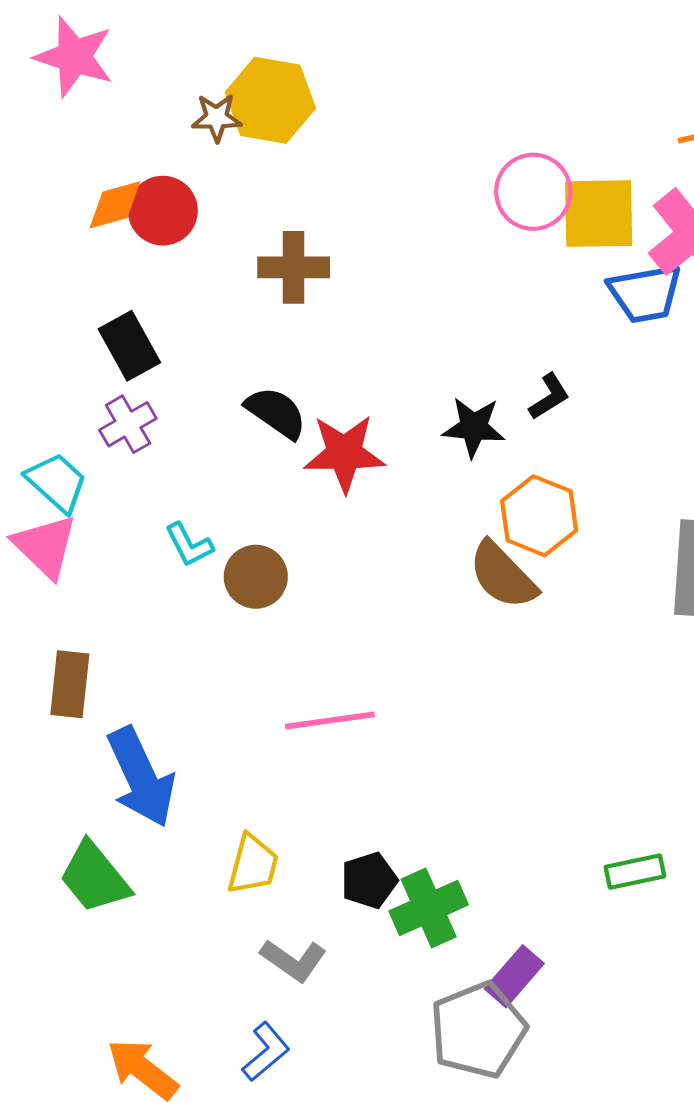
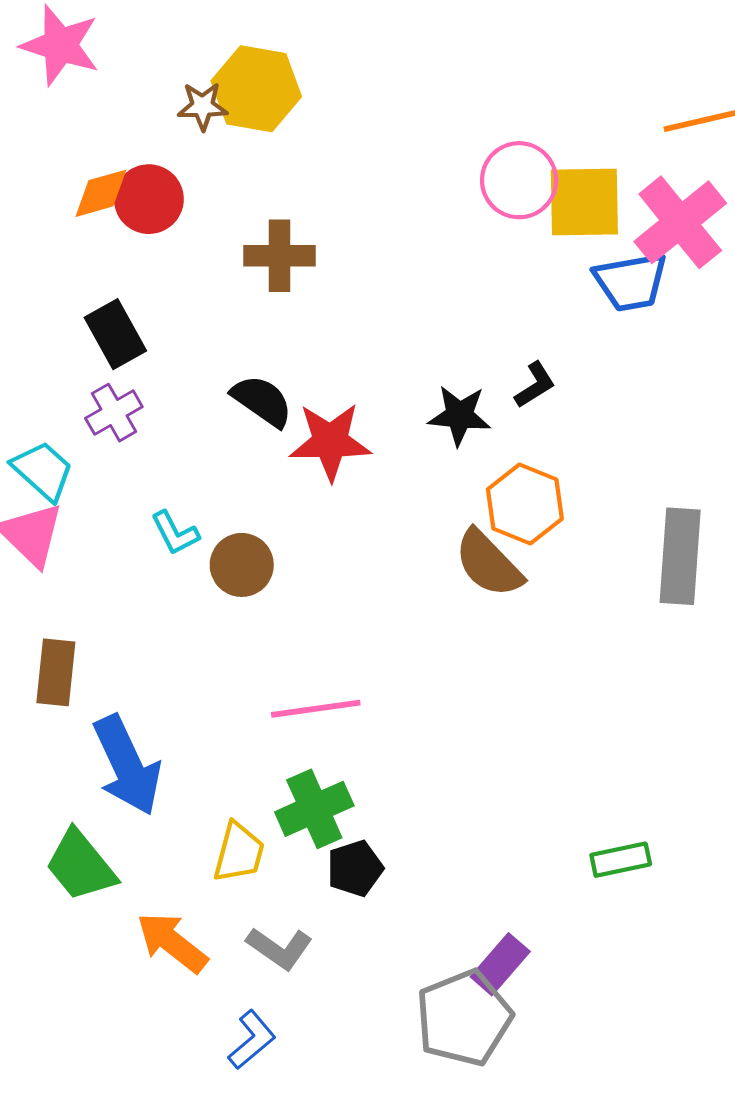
green cross: (429, 908) -> (314, 809), moved
orange arrow: (142, 1069) -> (172, 942), moved

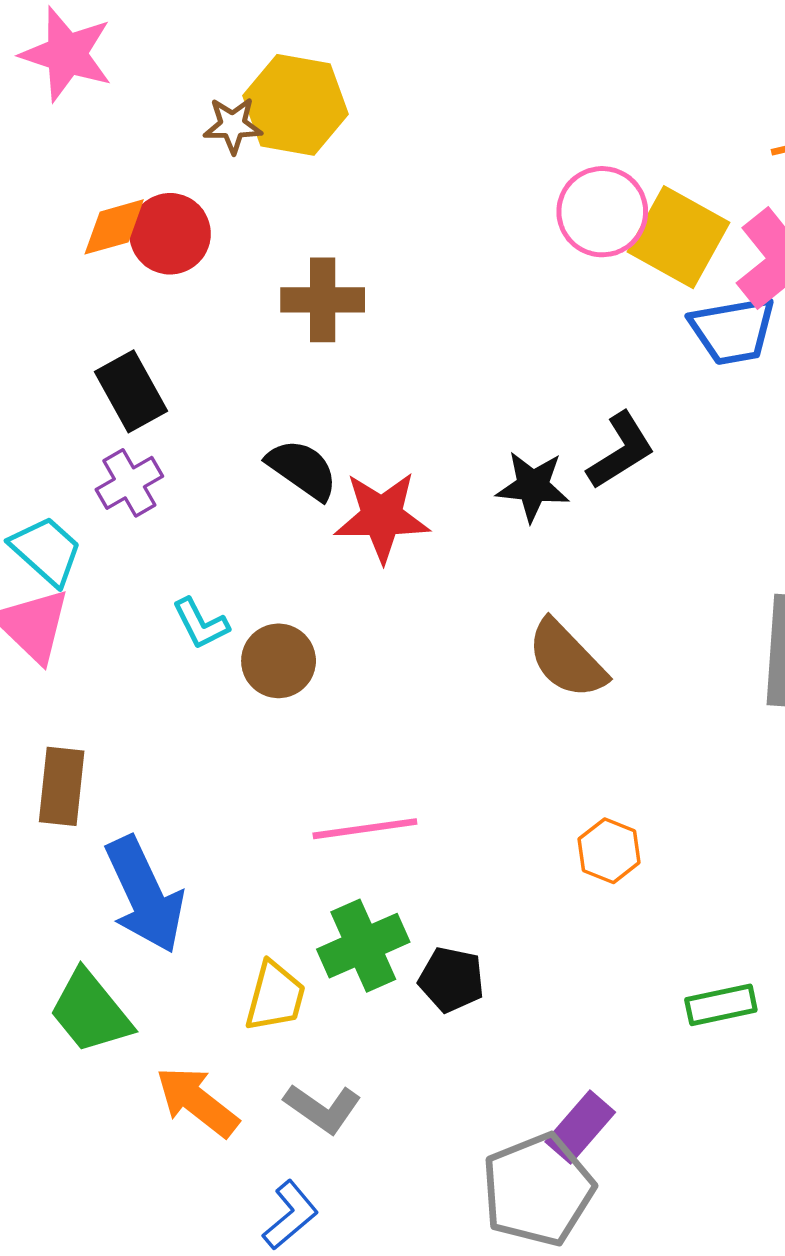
yellow square: (584, 202) -> (679, 237), turned 30
black L-shape: (535, 385) -> (621, 451), size x1.4
orange hexagon: (525, 504) -> (609, 851), moved, size x0.7
black pentagon: (355, 868) -> (451, 980), moved, turned 30

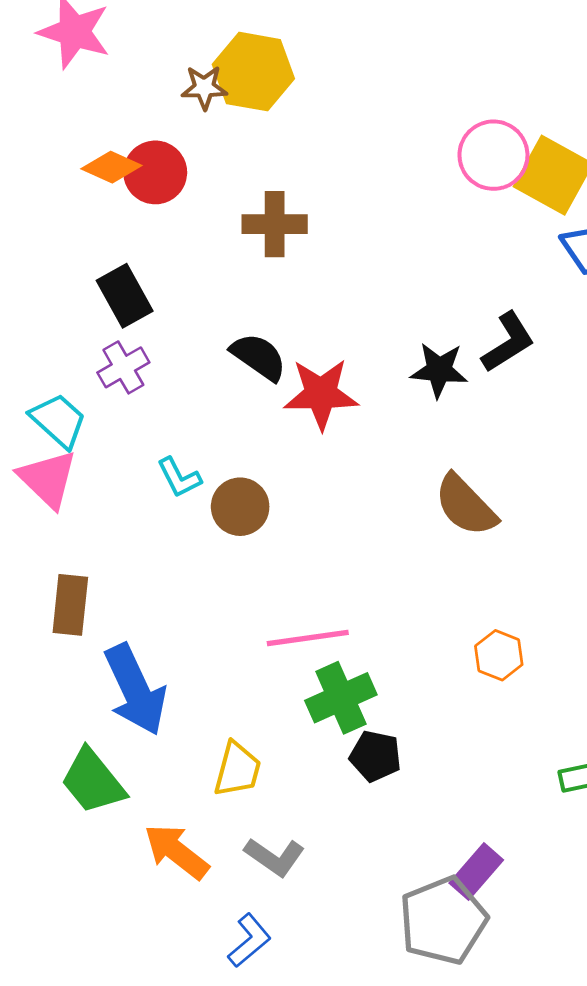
orange diamond: (114, 227) -> (111, 167), turned 40
green cross: (363, 946) -> (341, 698), moved

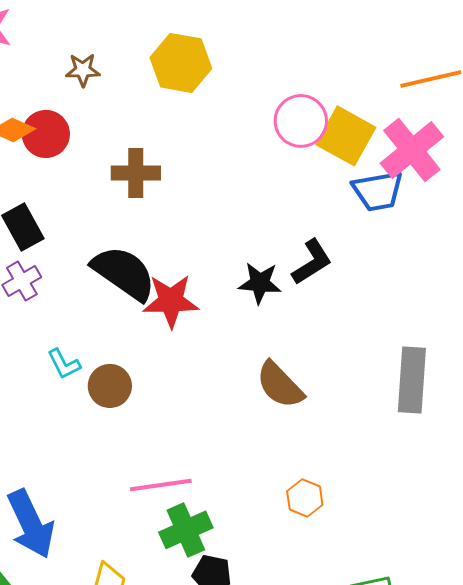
yellow hexagon: (253, 72) -> (181, 63), moved
black semicircle: (259, 357) -> (124, 273), size x1.5

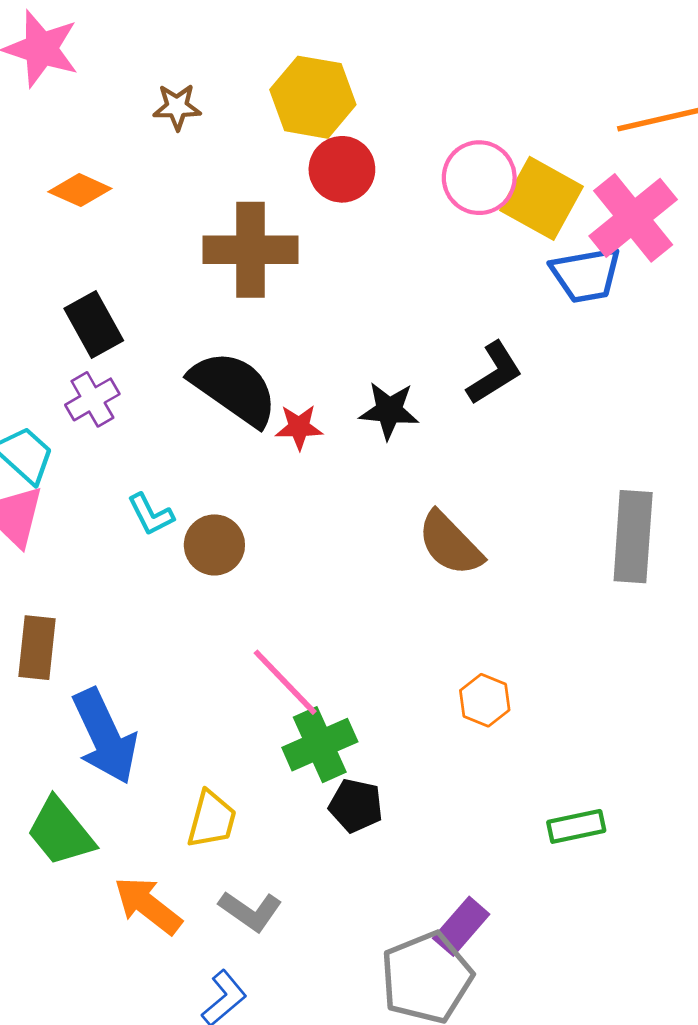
red circle: (46, 134) -> (342, 169), moved
brown cross: (136, 173) -> (250, 250), size x1.4
black star: (260, 283) -> (389, 410), moved
red star: (171, 301) -> (299, 427), size x0.6
pink line: (161, 485) -> (285, 682), turned 54

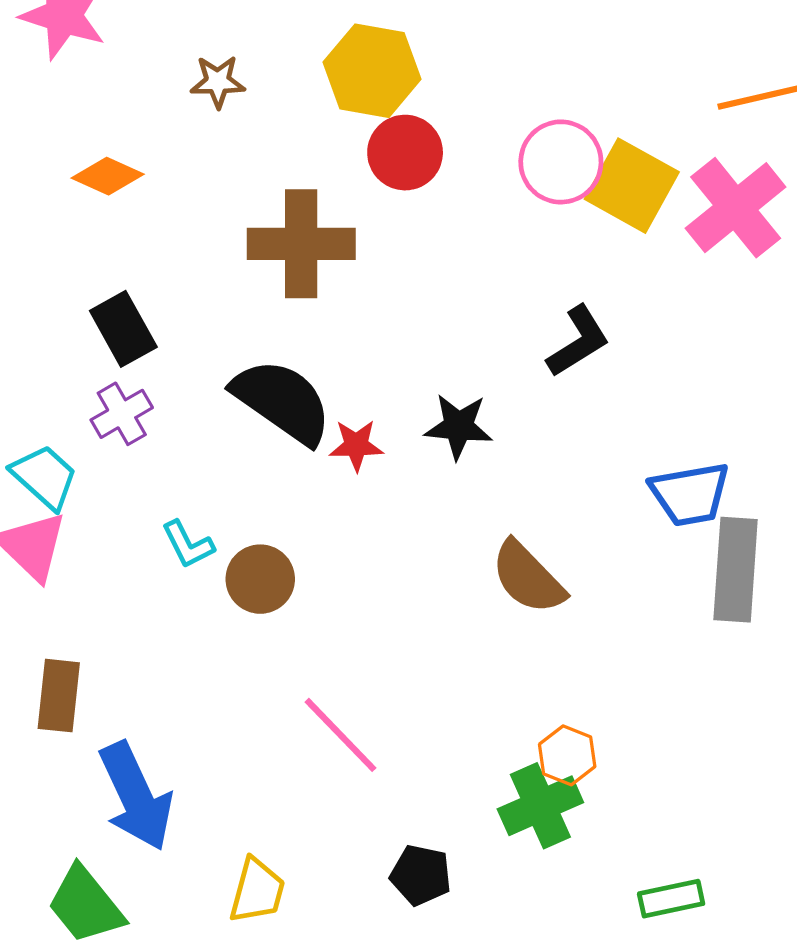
blue trapezoid: (586, 275) -> (690, 494), moved
black L-shape: (494, 373) -> (578, 341), moved
green cross: (320, 745) -> (540, 806), moved

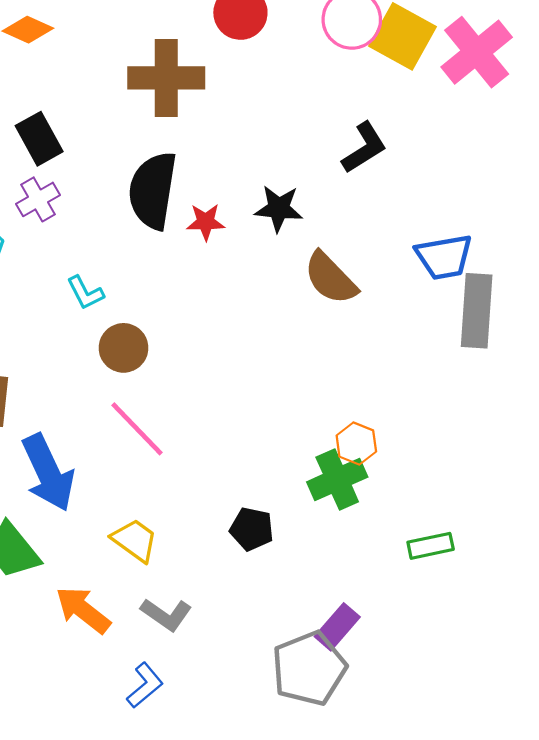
black semicircle: (282, 401) -> (153, 190), turned -116
brown semicircle: (528, 578) -> (330, 278), moved
brown circle: (260, 579) -> (124, 348), moved
pink line: (341, 735) -> (137, 429), moved
yellow trapezoid: (257, 891) -> (135, 540), turned -69

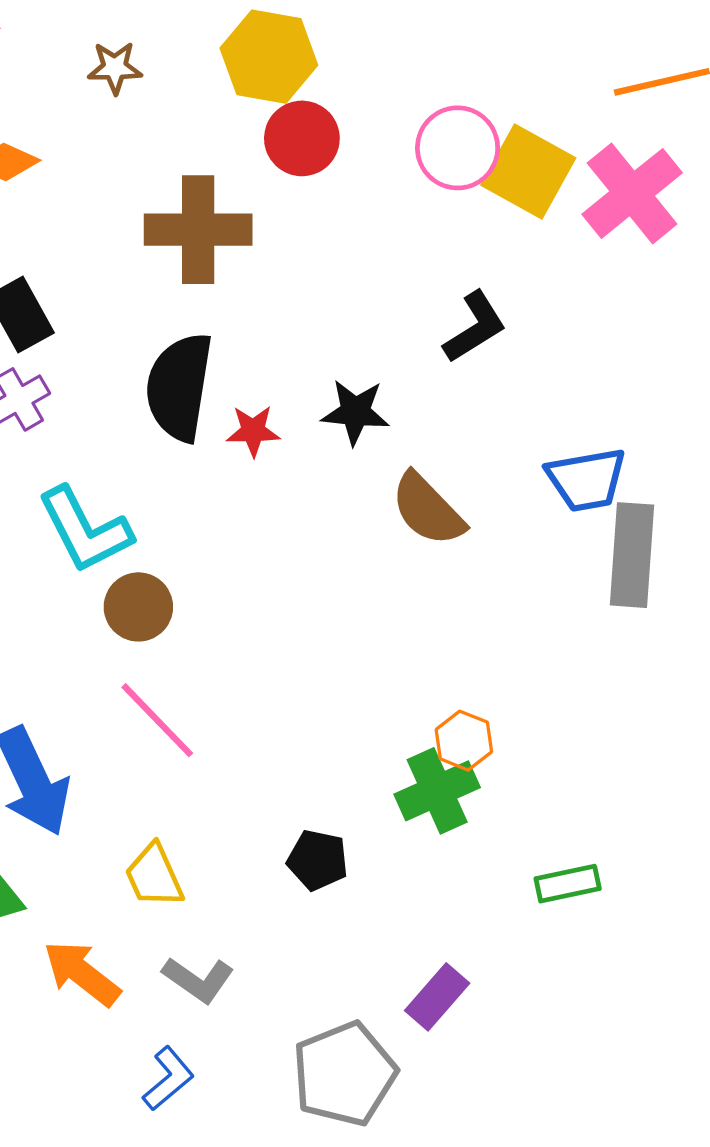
cyan L-shape: (85, 293) -> (85, 530), size x1.8
yellow trapezoid: (135, 540) -> (154, 876), turned -150
gray pentagon: (309, 668) -> (344, 1074), moved

